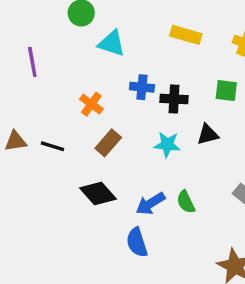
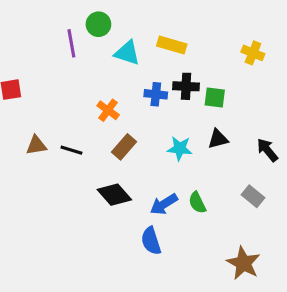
yellow rectangle: (186, 35) -> (172, 45), moved
purple line: (32, 62) -> (71, 43), moved
green square: (226, 91) -> (215, 97), moved
black cross: (174, 99) -> (186, 86), moved

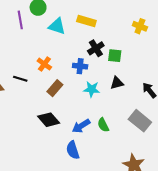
black cross: (186, 86) -> (96, 48), turned -35
blue cross: (156, 94) -> (80, 66), moved
black line: (71, 150) -> (20, 79), moved
gray rectangle: (253, 196) -> (140, 121), size x1.5

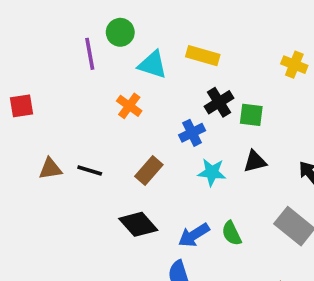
orange cross: (44, 64) -> (129, 106), moved
blue cross: (80, 66) -> (192, 133), turned -32
black line: (20, 79) -> (90, 170), moved

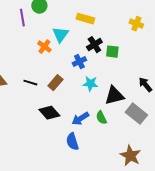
cyan triangle: (153, 65) -> (60, 35), moved, turned 48
black triangle: (255, 162) -> (114, 96), moved, size x1.5
black line: (90, 170) -> (30, 83), moved

